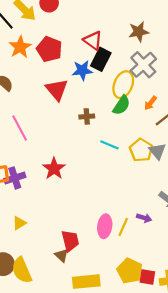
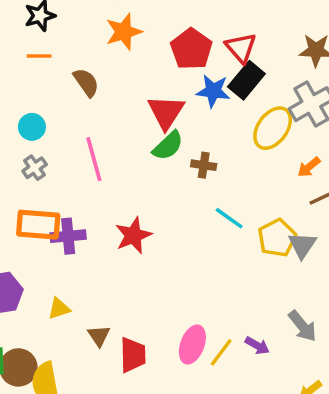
red pentagon: (49, 49) -> (191, 49), moved
green semicircle: (122, 105) -> (168, 146), moved
brown triangle: (62, 255) -> (99, 336), moved

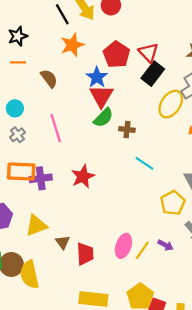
blue star: (213, 91) -> (97, 77), moved, turned 30
yellow pentagon: (277, 238) -> (173, 203), moved
yellow triangle: (59, 309) -> (36, 225), size x1.5

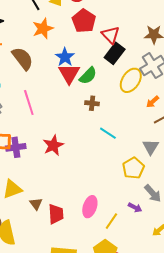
red pentagon: (116, 55) -> (84, 21), moved
brown semicircle: (49, 78) -> (22, 59), size x1.4
green semicircle: (103, 118) -> (88, 76), moved
purple arrow: (166, 245) -> (135, 208), moved
yellow line: (142, 250) -> (111, 221), moved

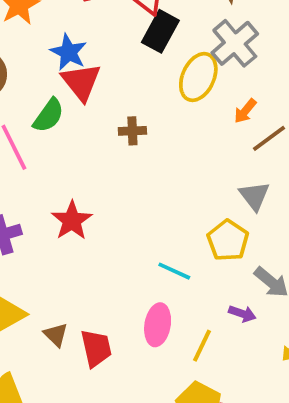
green semicircle: (88, 76) -> (49, 115), moved
cyan line: (108, 133) -> (174, 271), moved

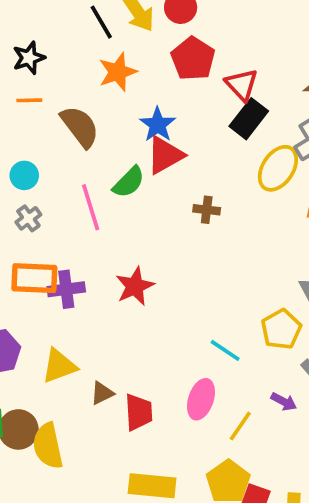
red triangle: (81, 82) -> (165, 155), turned 30
brown triangle: (56, 335) -> (102, 393), turned 40

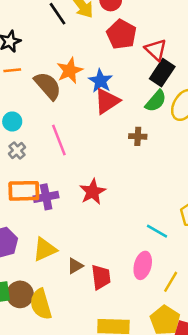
orange star: (118, 72) -> (70, 71), moved
green semicircle: (129, 182) -> (156, 101), moved

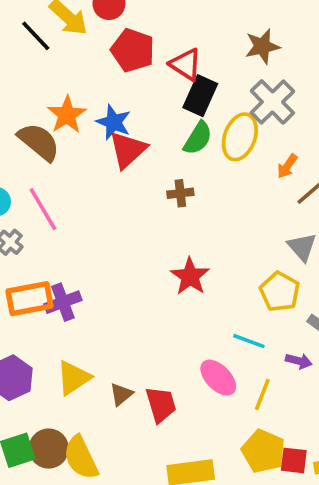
pink line: (59, 140) -> (43, 209), moved
red star: (93, 192) -> (190, 276), moved
cyan line: (157, 231) -> (249, 341), moved
pink ellipse: (143, 265) -> (218, 378), turned -50

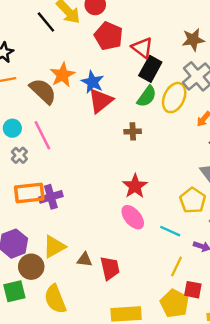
pink ellipse: (218, 378) -> (133, 217), moved
brown triangle: (121, 394) -> (84, 260), turned 42
brown circle: (49, 449) -> (31, 267), moved
red square: (294, 460) -> (193, 290), moved

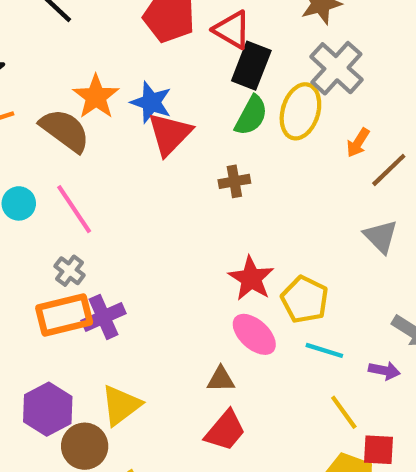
gray cross: (19, 155) -> (69, 271), moved
yellow pentagon: (193, 200) -> (305, 300), moved
brown triangle: (84, 260) -> (221, 379), moved
yellow line: (176, 267) -> (344, 412), turned -54
red trapezoid: (110, 268) -> (225, 431), turned 60

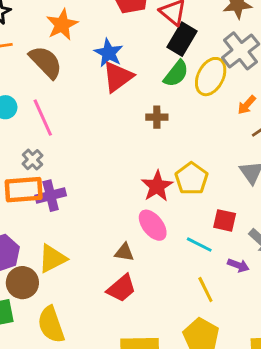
orange star: (96, 97) -> (62, 25), moved
yellow pentagon: (305, 300) -> (192, 179), moved
red square: (378, 450) -> (225, 220), moved

